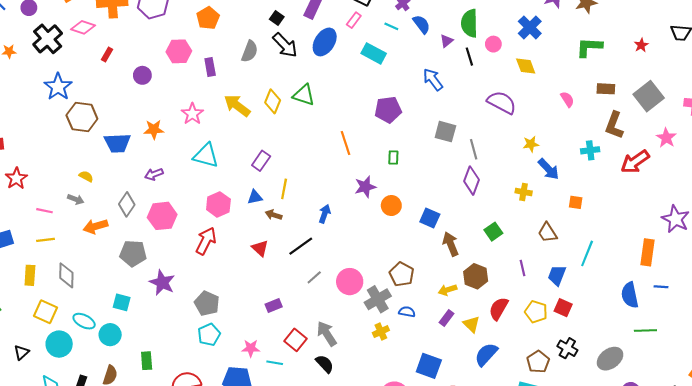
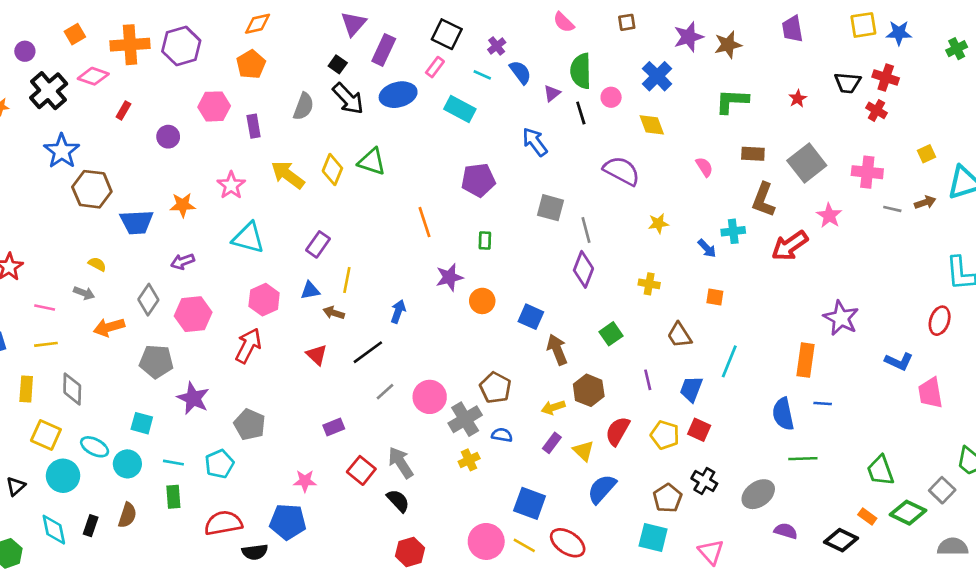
blue ellipse: (325, 42) -> (398, 95), turned 44
blue arrow: (549, 169) -> (707, 248), moved, size x0.7
cyan pentagon: (209, 335) -> (219, 464), moved
cyan line: (275, 363) -> (173, 463), moved

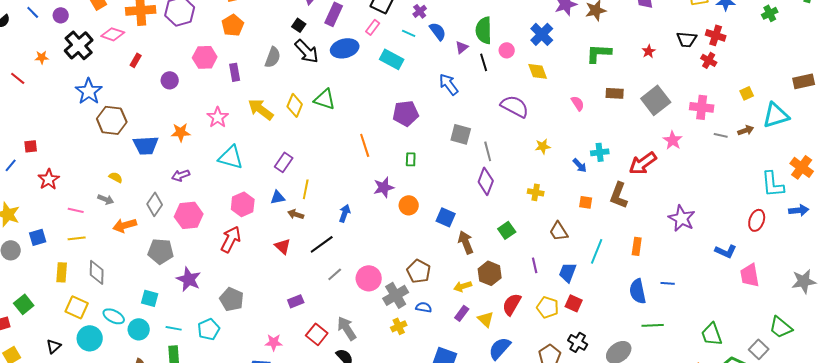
brown L-shape: (763, 200) -> (619, 195), moved
orange rectangle: (806, 360) -> (637, 246), moved, size x0.7

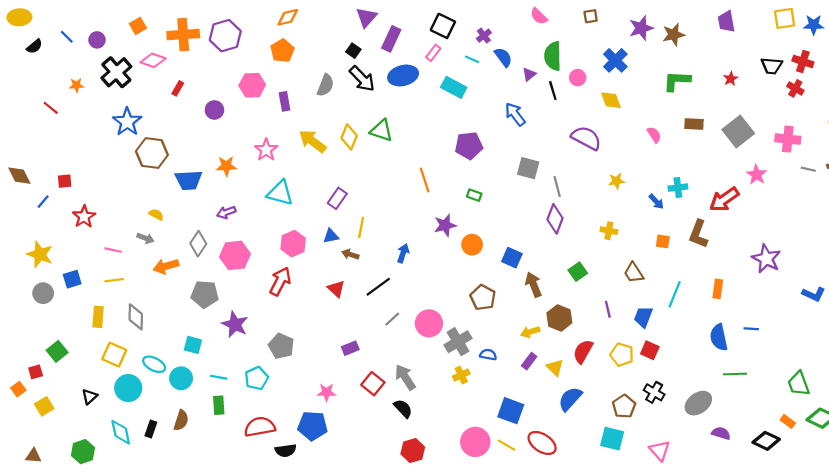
green rectangle: (411, 159) -> (474, 195), turned -72
brown pentagon: (419, 271) -> (483, 297), moved

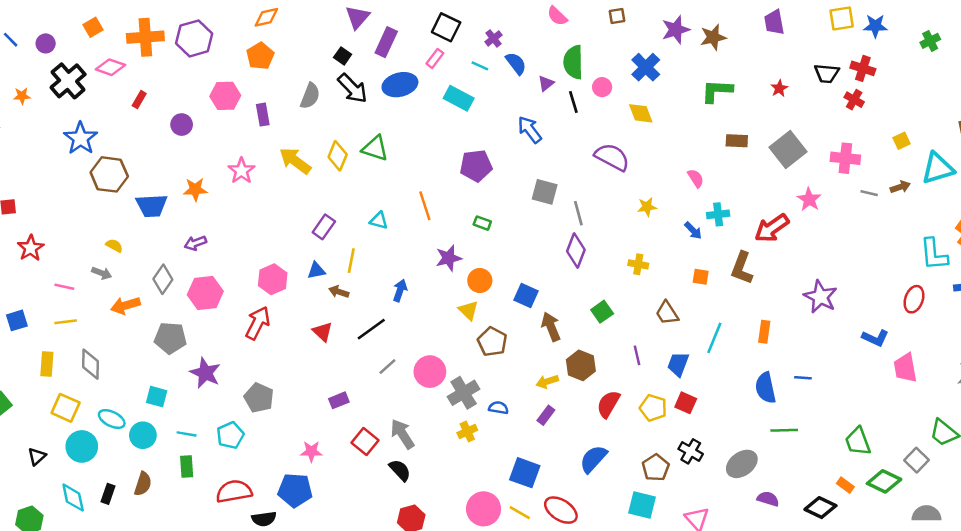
pink semicircle: (654, 135) -> (696, 178), moved
cyan triangle: (280, 193) -> (379, 221), moved, size x0.6
yellow triangle: (555, 368) -> (469, 310), moved

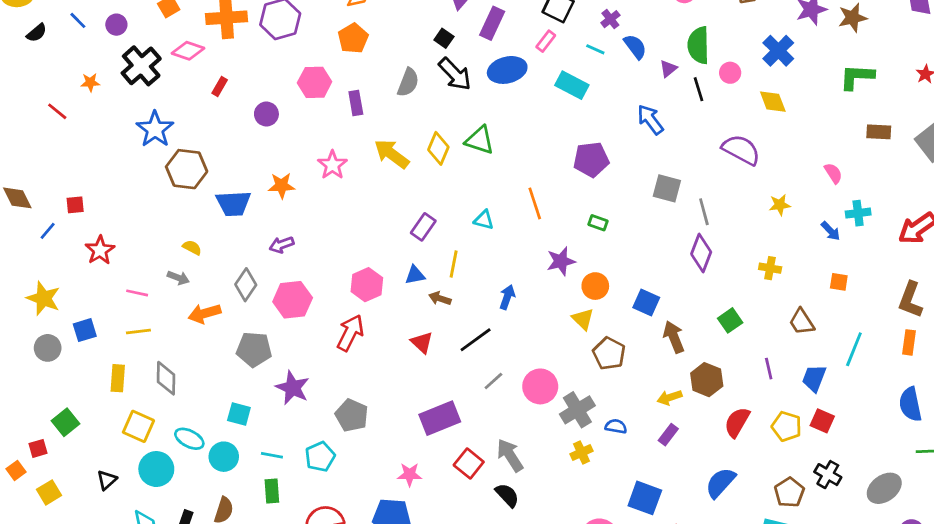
brown L-shape: (742, 268) -> (910, 300), moved
purple rectangle: (339, 400) -> (440, 418), size x1.8

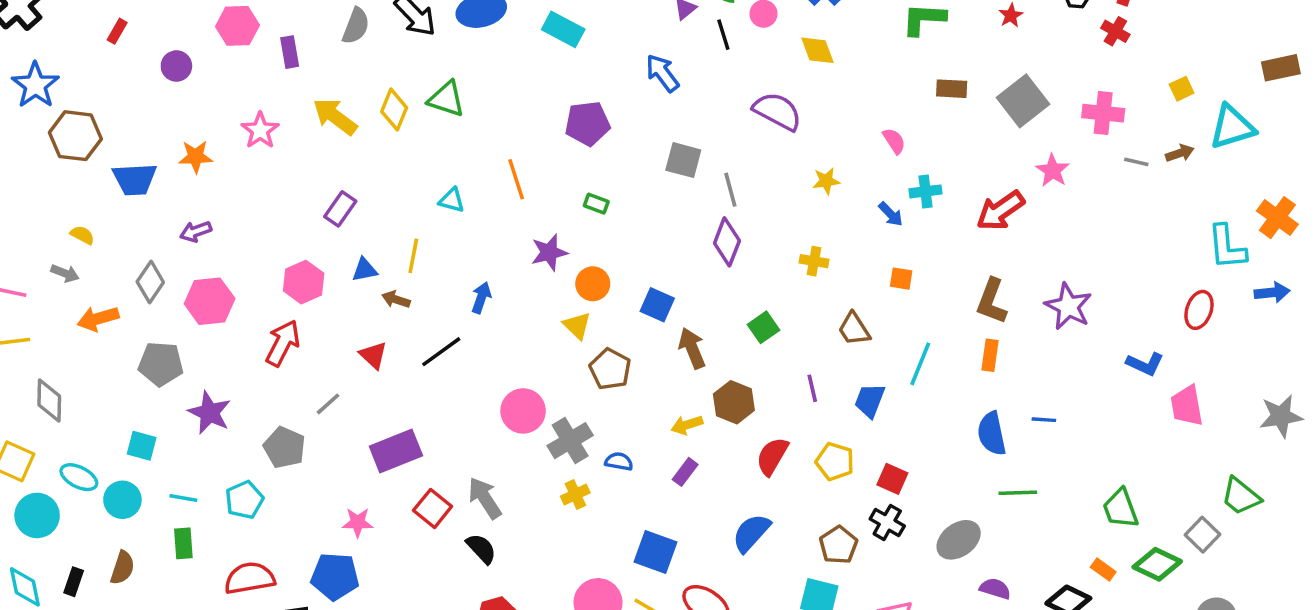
purple rectangle: (423, 227) -> (340, 209), moved
gray line: (493, 381) -> (328, 404), moved
red square: (822, 421) -> (892, 479), moved

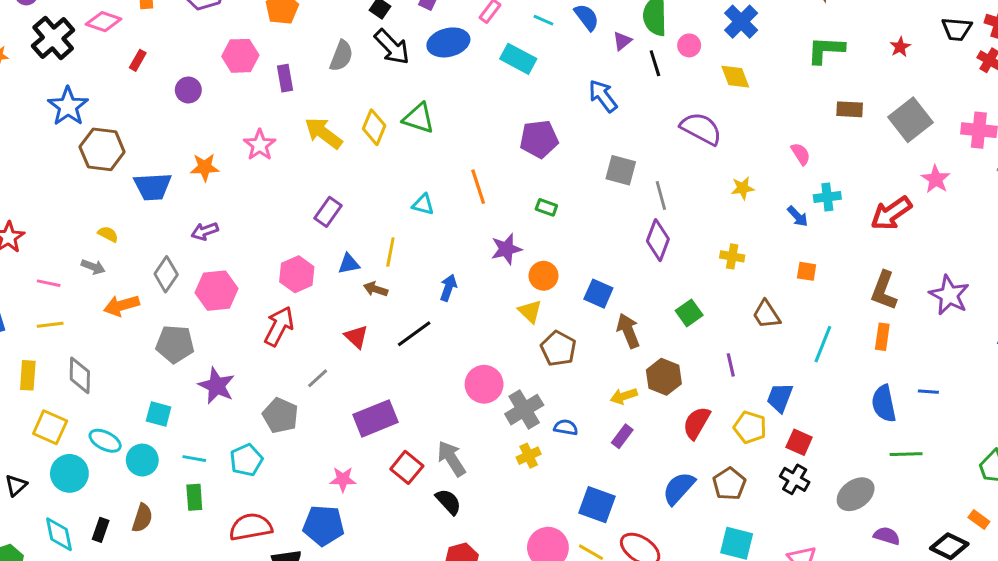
blue trapezoid: (870, 400) -> (780, 398), moved
brown pentagon: (838, 545) -> (729, 484), moved

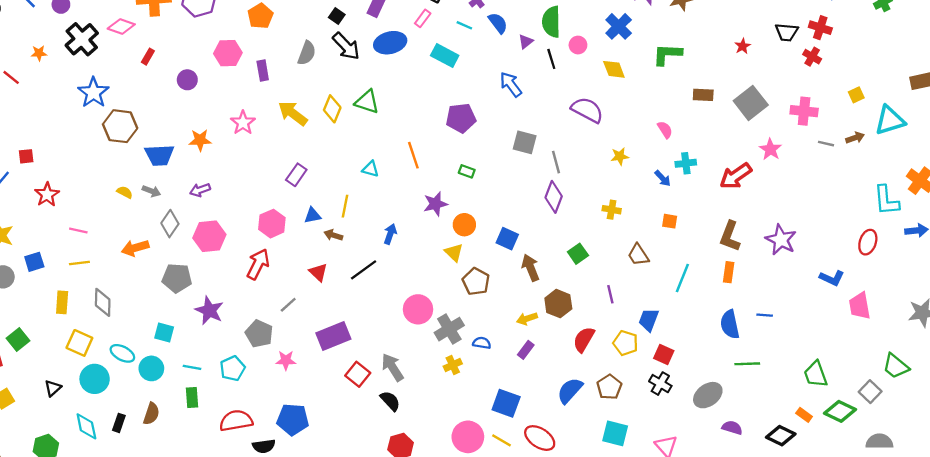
green L-shape: (826, 50) -> (667, 54), moved
gray arrow: (93, 267) -> (151, 191), moved
pink star: (343, 479) -> (286, 360), moved

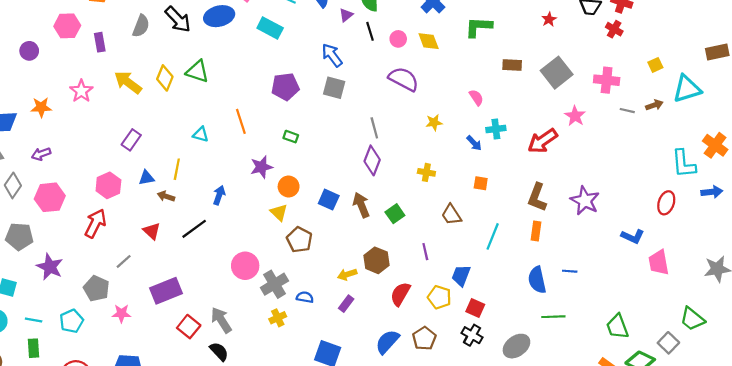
pink circle: (578, 45) -> (398, 39), moved
gray square: (525, 142) -> (334, 88), moved
brown arrow: (530, 268) -> (361, 205), moved

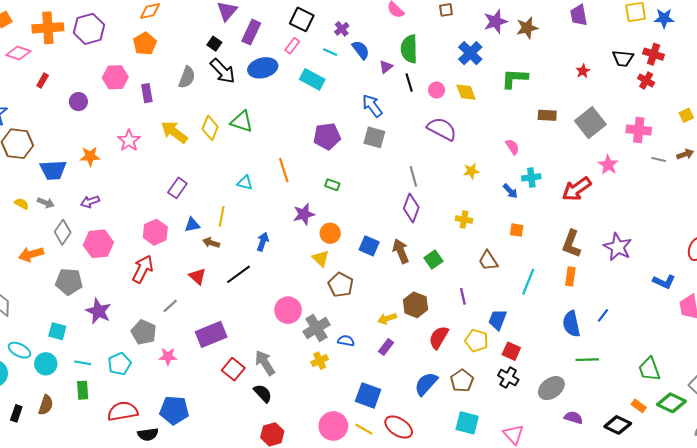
blue line: (570, 271) -> (603, 315), turned -56

